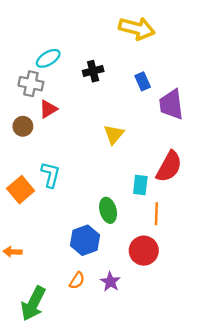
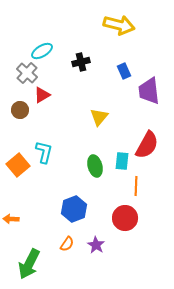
gray cross: (31, 84) -> (27, 73), turned 30
green ellipse: (108, 210) -> (95, 166), moved

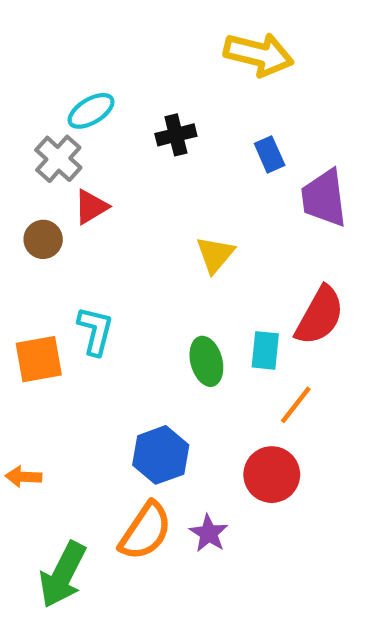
orange square: (18, 165) -> (39, 359), turned 30
orange line: (136, 186) -> (296, 405), turned 36
orange semicircle: (67, 244) -> (145, 531), size x1.8

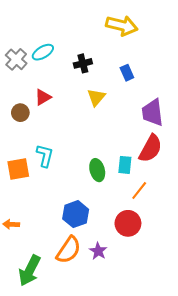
gray cross: (58, 159) -> (16, 59), moved
purple trapezoid: (324, 198) -> (153, 113), moved
yellow triangle: (215, 255) -> (96, 97), moved

